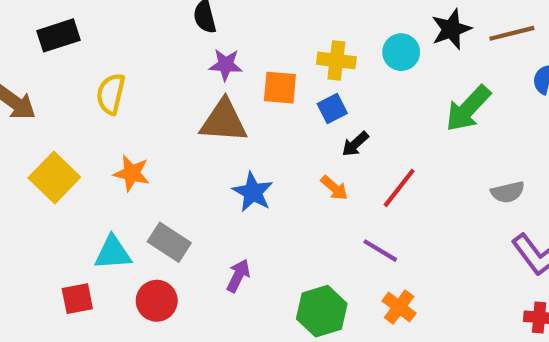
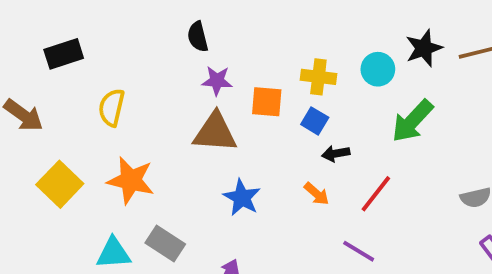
blue square: (332, 109) -> (315, 121), turned -32
green arrow: (468, 109) -> (412, 121), moved
black arrow: (355, 144) -> (336, 154), turned 32
orange star: (132, 173) -> (131, 180), size x1.4

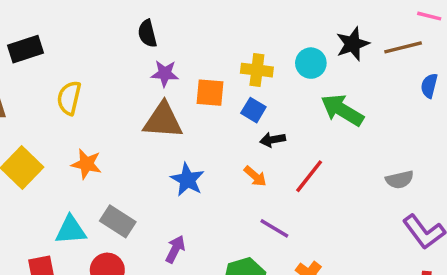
green arrow: (412, 121) -> (342, 110), turned 78
orange star: (131, 180) -> (86, 164), size x0.7
purple line: (359, 251) -> (274, 228), moved

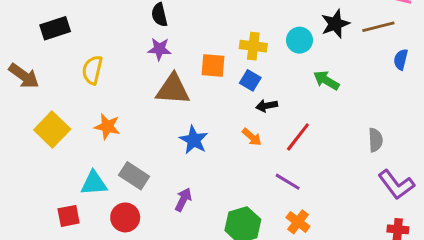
purple star: (165, 74) -> (159, 49), moved
green arrow: (342, 110) -> (326, 80), size x0.7
gray semicircle: (400, 180) -> (375, 140), turned -80
purple line: (274, 228) -> (288, 182), moved

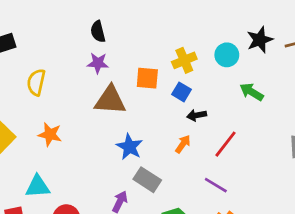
yellow cross: (253, 46) -> (184, 60), turned -30
orange arrow: (252, 137) -> (183, 144), turned -96
gray rectangle: (134, 176) -> (147, 180), moved

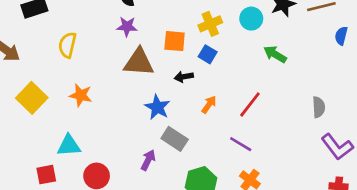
black arrow: (197, 115) -> (184, 77), moved

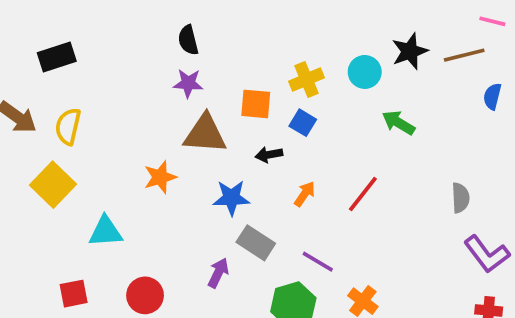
yellow semicircle: (67, 45) -> (68, 126), moved
orange star: (81, 95) -> (160, 177), moved, turned -30
blue star: (157, 107) -> (231, 198), turned -30
purple line: (241, 144) -> (318, 262), moved
cyan triangle: (69, 146) -> (106, 232), moved

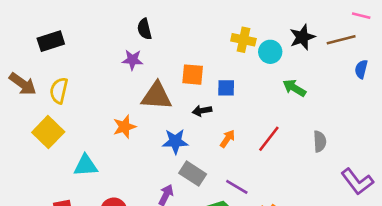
yellow cross: (306, 79) -> (243, 40), moved, turned 35
purple star: (188, 83) -> (132, 60), moved
blue square: (303, 123) -> (226, 88), turned -30
gray semicircle: (460, 198) -> (320, 141), moved

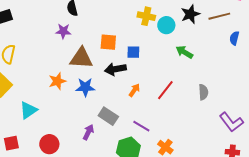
black arrow: (202, 111) -> (115, 69), size x1.5
blue star: (175, 141) -> (85, 87), moved
cyan triangle: (86, 165) -> (28, 110), turned -30

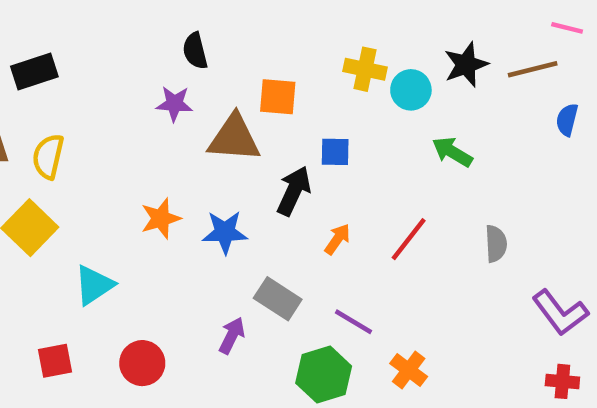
orange square: (108, 42) -> (278, 97), moved
brown triangle: (81, 58) -> (234, 138), moved
black arrow: (115, 69) -> (294, 191), turned 125

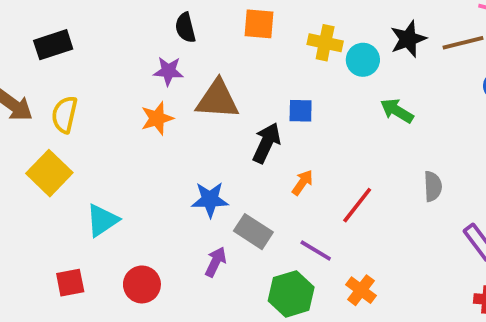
orange square: (278, 97) -> (259, 24), moved
orange star: (161, 218) -> (157, 118), moved
blue star: (225, 232) -> (210, 200), moved
red line: (409, 239) -> (357, 205), moved

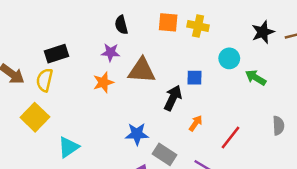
yellow cross: (325, 43) -> (198, 26), moved
black rectangle: (53, 45) -> (57, 54), moved
cyan circle: (363, 60) -> (229, 58), moved

